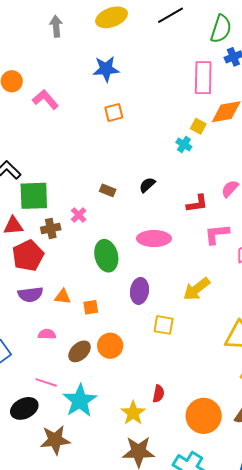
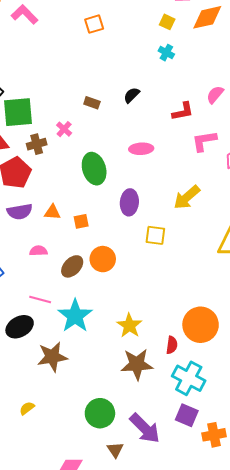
yellow square: (198, 126) -> (167, 22), moved
pink ellipse: (154, 238) -> (141, 149), size x0.7
red semicircle: (159, 394) -> (172, 345), moved

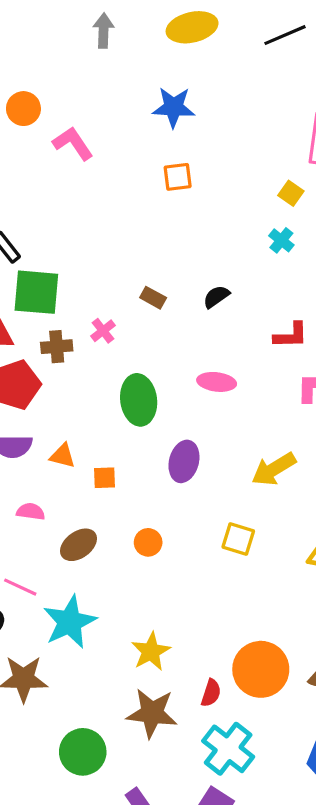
yellow square: (155, 235) -> (238, 539), moved
orange circle: (103, 259) -> (148, 542), moved, size x0.7
green circle: (100, 413) -> (83, 752), moved

